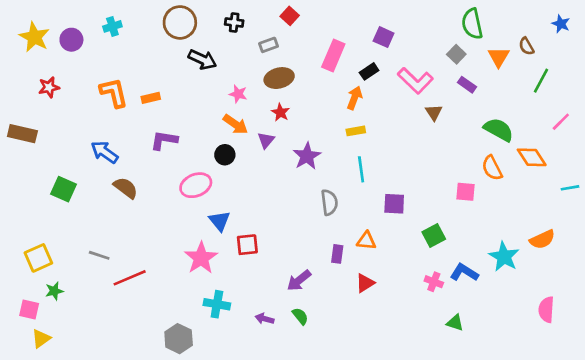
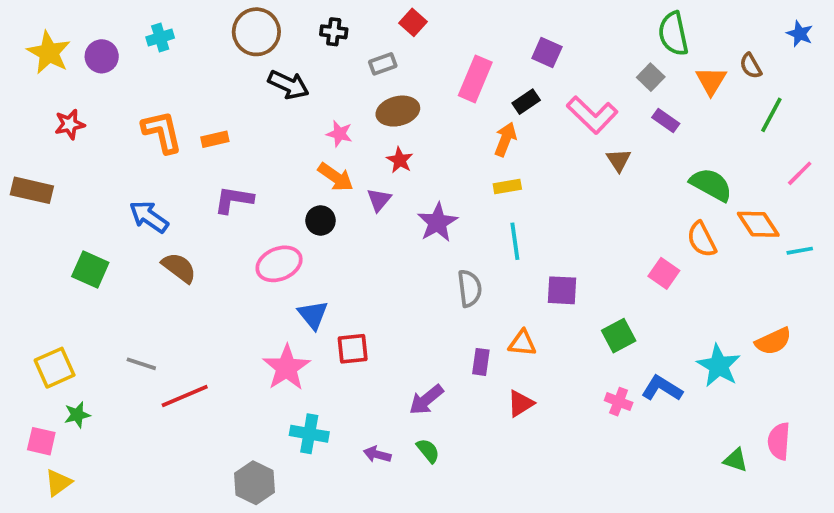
cyan line: (570, 188) -> (800, 251), moved
pink square: (466, 192) -> (664, 273), turned 30
green triangle: (455, 323) -> (736, 460), moved

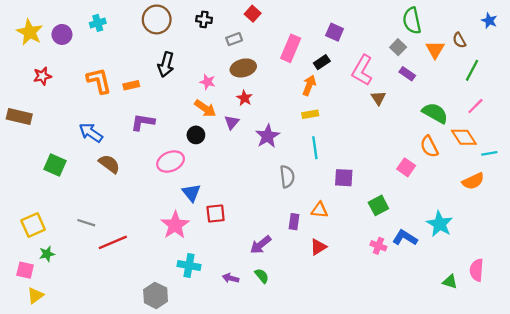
black arrow: (288, 85) -> (166, 65), moved, turned 80
pink L-shape: (592, 115) -> (362, 70), turned 76
pink line: (800, 173) -> (475, 106), moved
orange semicircle: (773, 341) -> (473, 181), moved

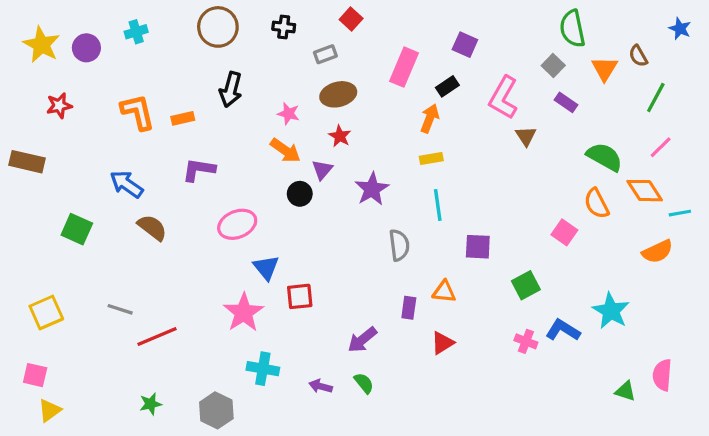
black circle: (196, 135) -> (300, 194), moved
green star: (47, 254) -> (151, 404), moved

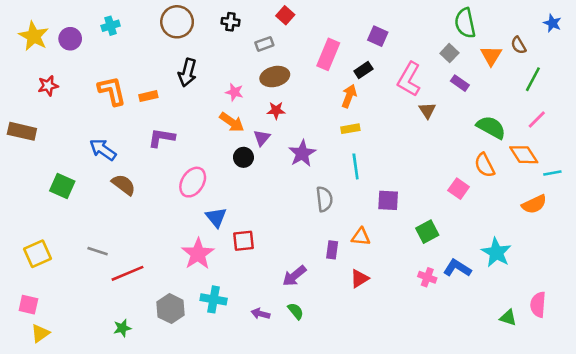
red star: (340, 136) -> (276, 110), turned -30
pink ellipse: (237, 224) -> (193, 182), turned -36
gray hexagon: (216, 410) -> (171, 309), moved

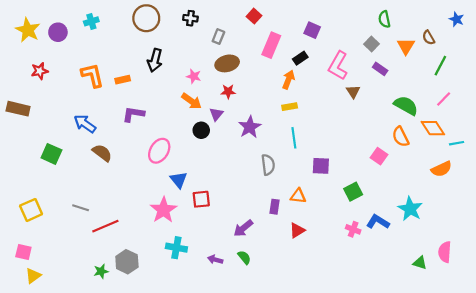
red square: (285, 15) -> (254, 16), moved
green semicircle: (465, 23) -> (384, 19), size x0.7
gray rectangle: (264, 44) -> (218, 37), turned -48
gray hexagon: (171, 309) -> (127, 262), moved

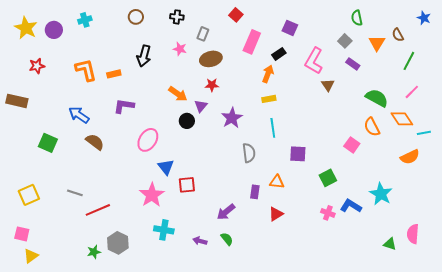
brown circle: (146, 18) -> (136, 17), size x0.6
pink star: (194, 76) -> (180, 49), moved

